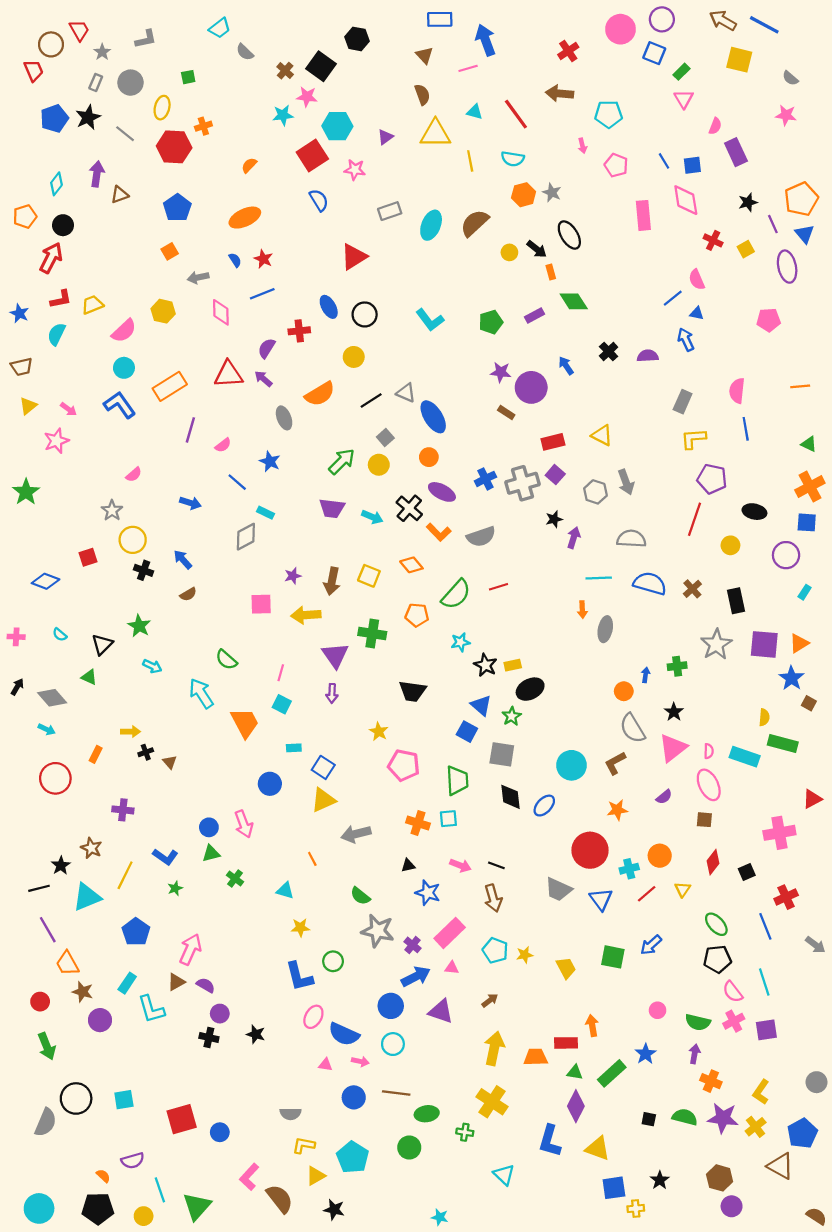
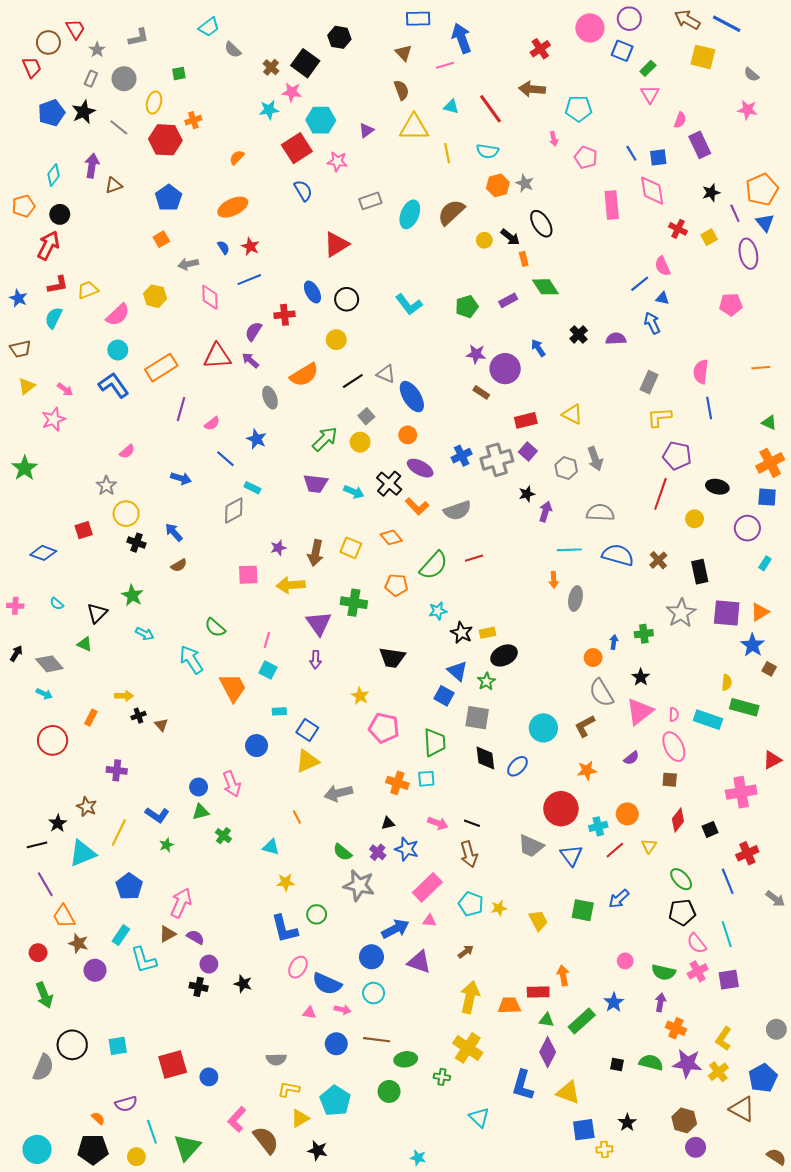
purple cross: (413, 945) -> (378, 852), moved

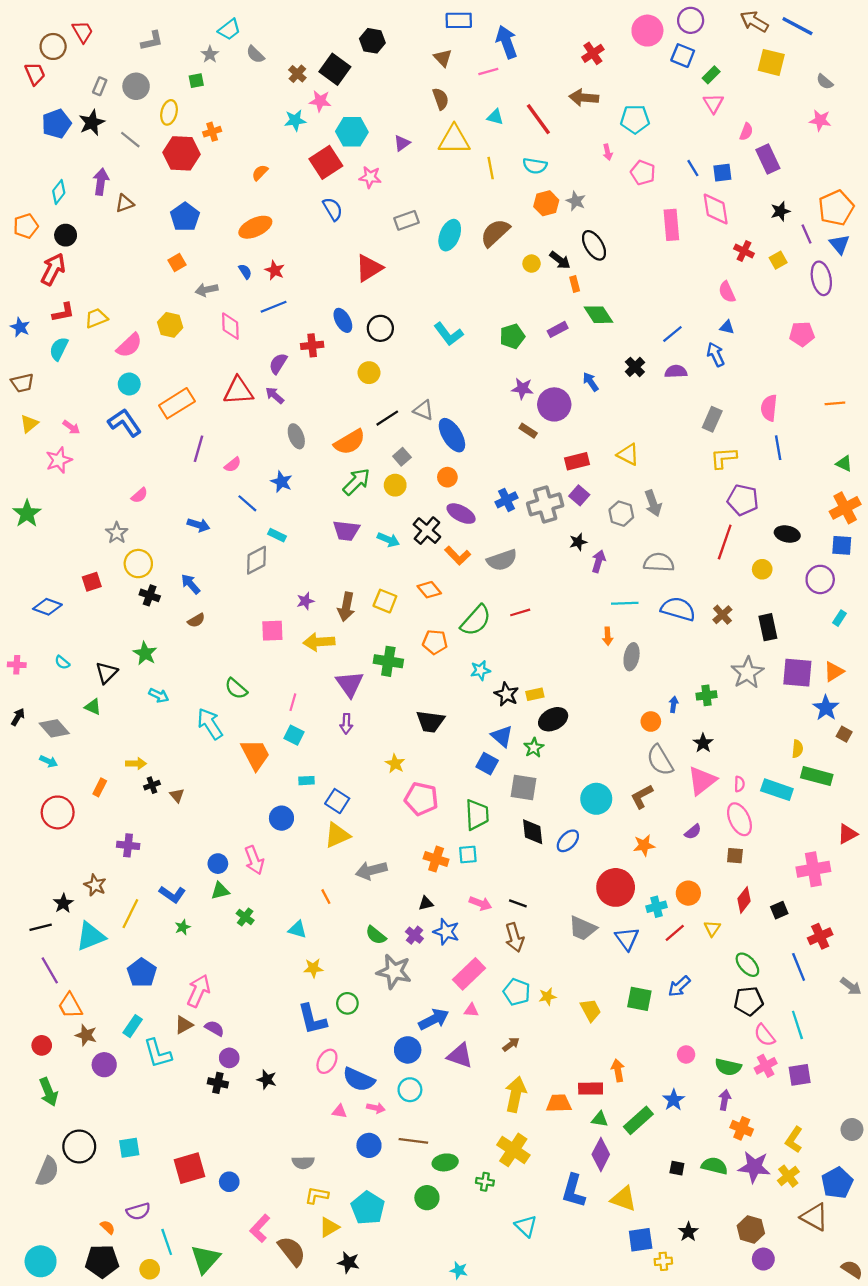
gray star: (97, 50) -> (210, 54), moved
blue line: (640, 284) -> (672, 334), moved
orange semicircle: (304, 375) -> (350, 442), moved

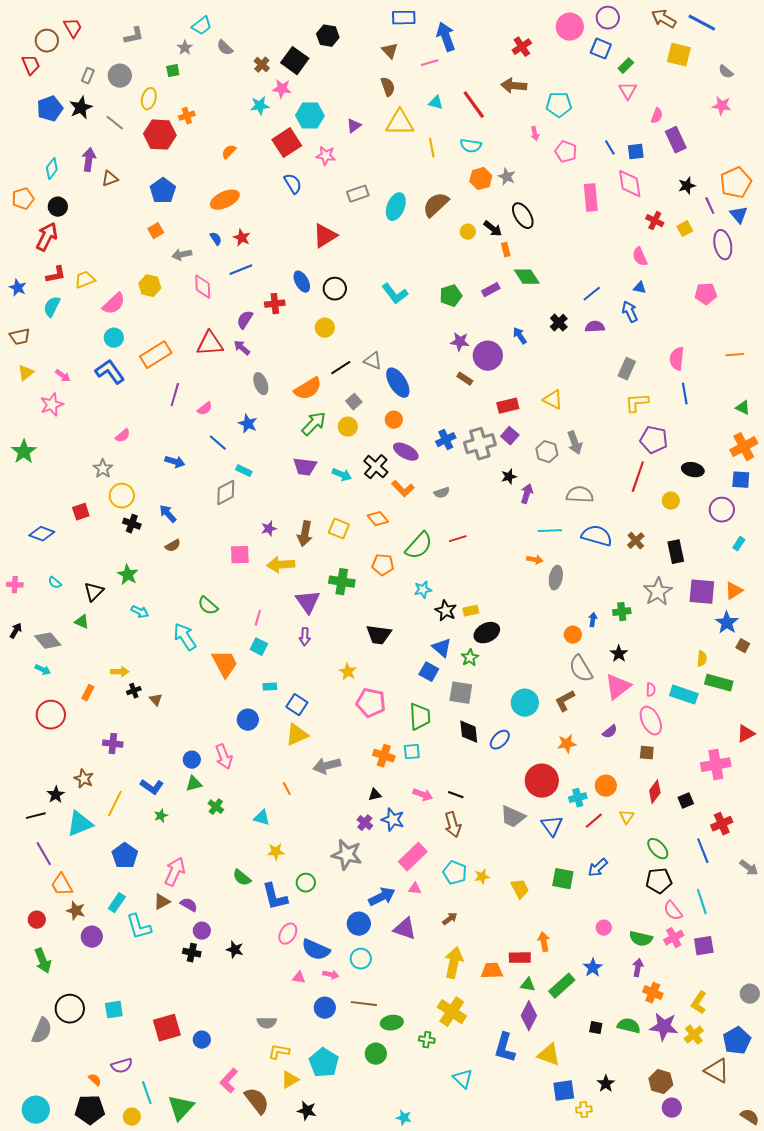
gray semicircle: (502, 560) -> (442, 493), size x0.6
orange arrow: (608, 636) -> (535, 560), turned -77
green semicircle: (376, 935) -> (242, 878), moved

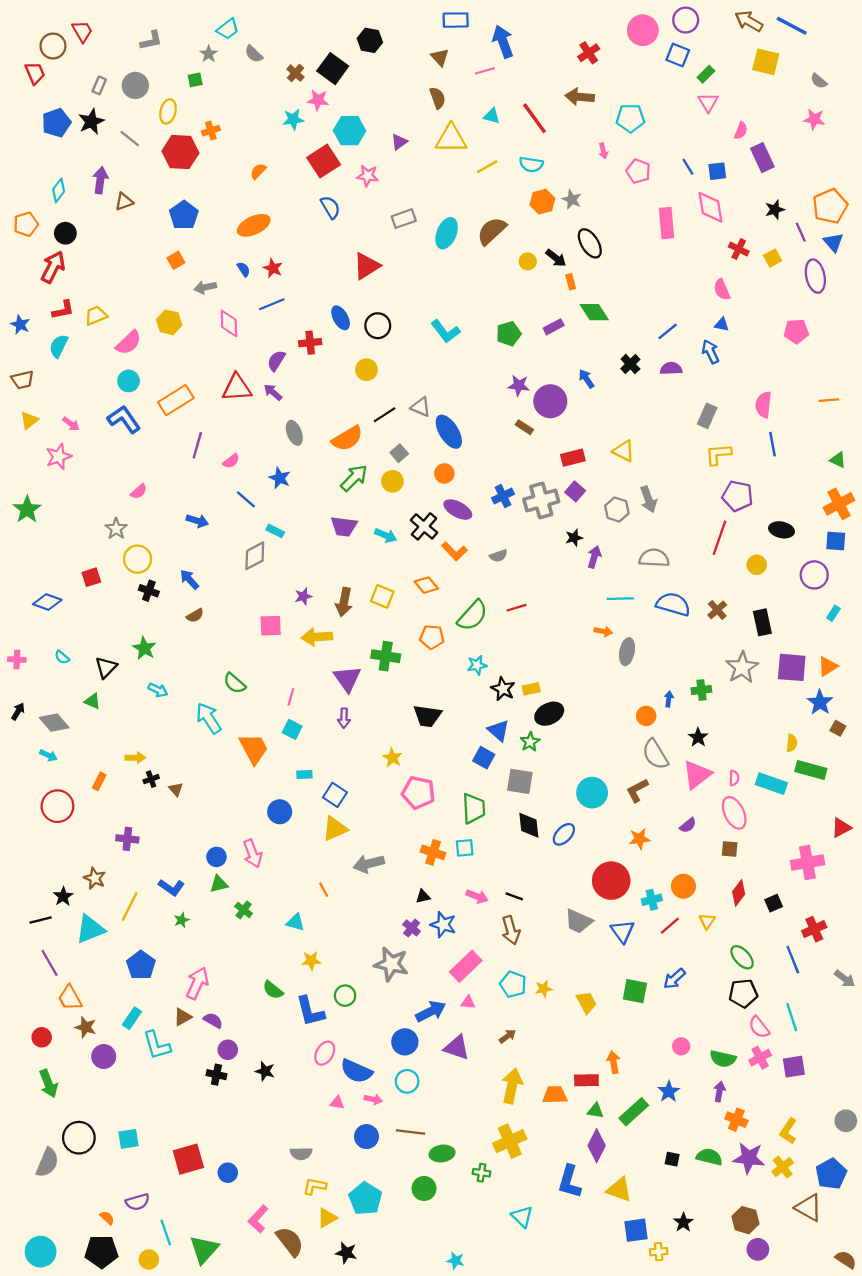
yellow line: (432, 148) -> (487, 167), turned 72
yellow cross: (452, 1012) -> (510, 1141), turned 32

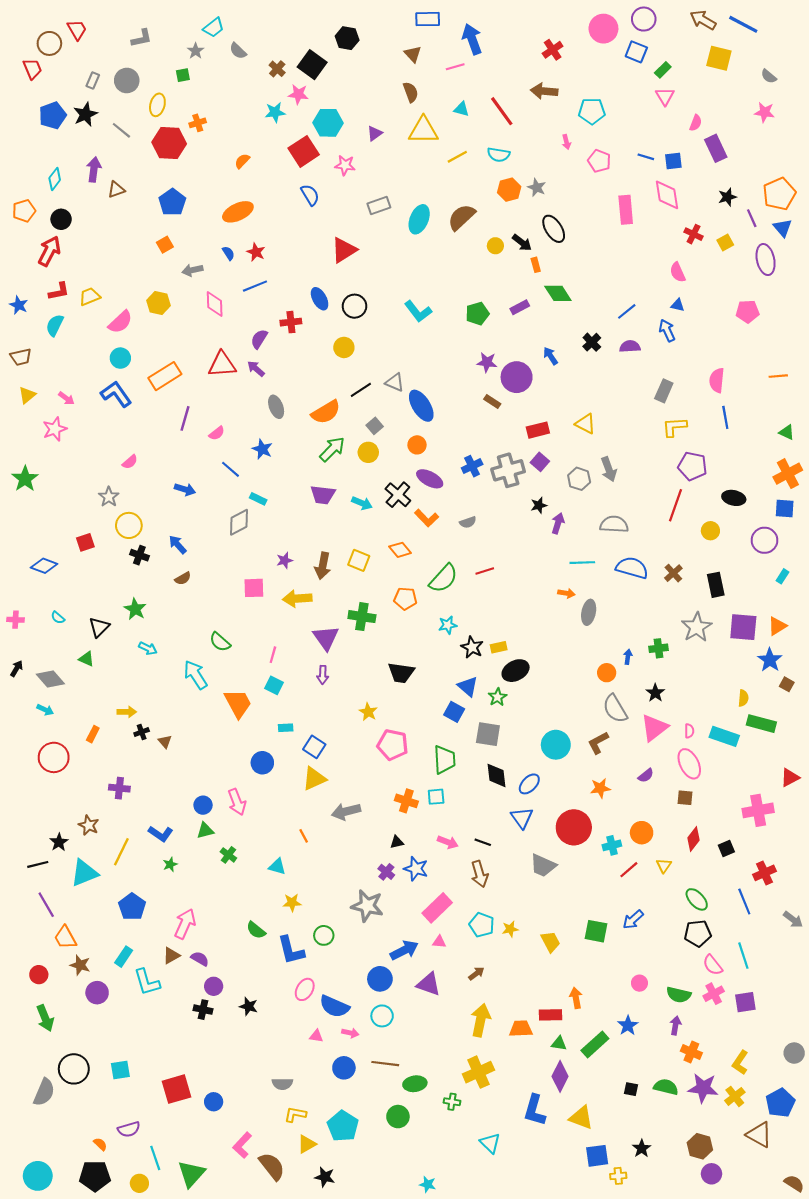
blue line: (688, 167) -> (646, 157), turned -42
blue triangle: (623, 931) -> (522, 818), moved

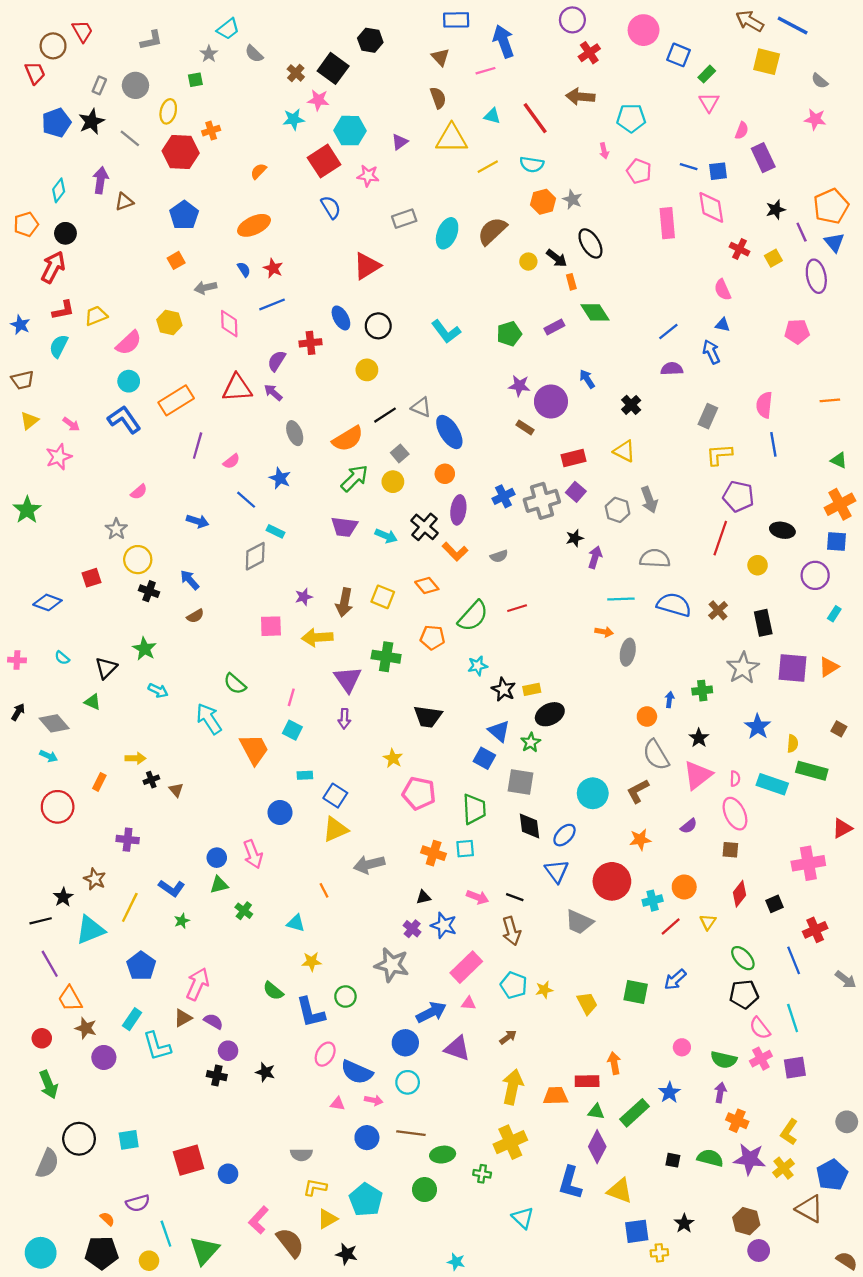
purple circle: (644, 19) -> (572, 20), moved
black cross: (592, 342) -> (631, 405), moved
purple ellipse: (430, 479) -> (458, 510), turned 70
blue star: (770, 660) -> (758, 727), moved

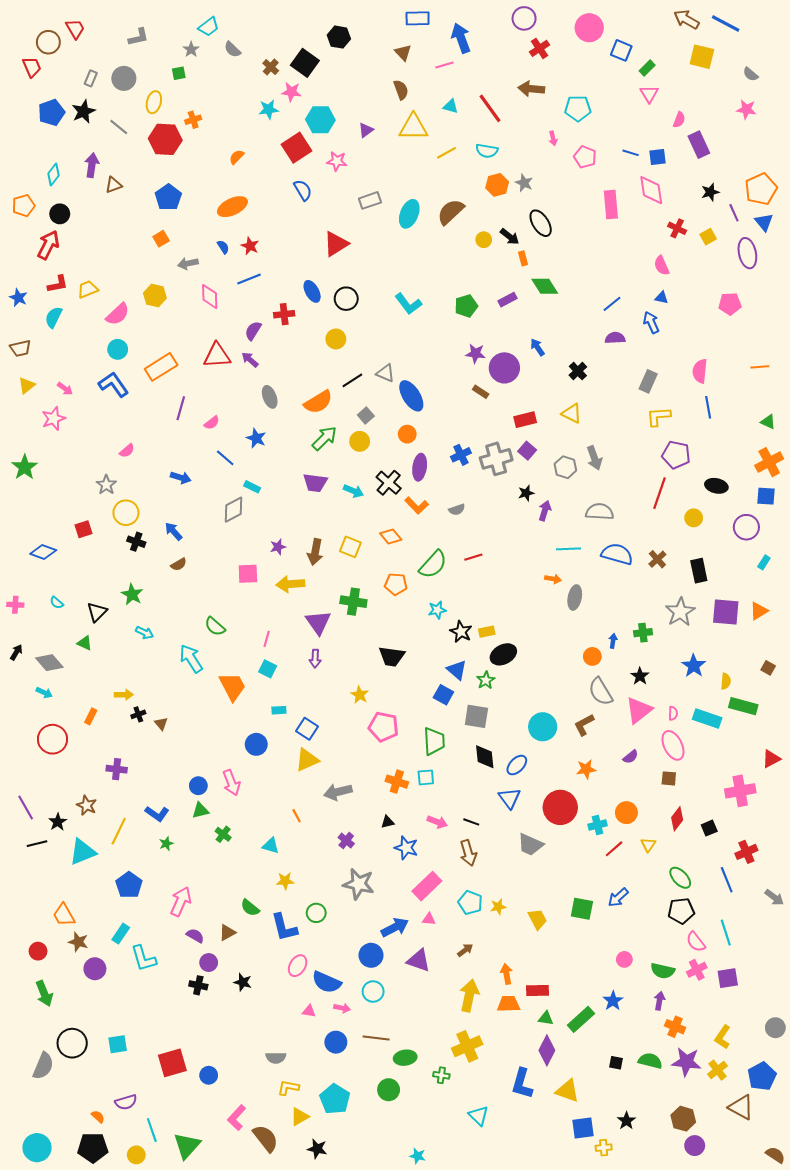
purple cross: (412, 929) -> (346, 841), moved
purple line: (50, 964) -> (26, 807), moved
brown triangle: (183, 1018) -> (227, 933), moved
orange arrow: (614, 1063) -> (506, 974), moved

